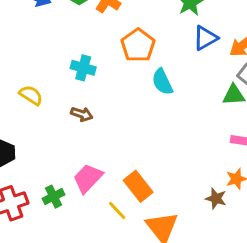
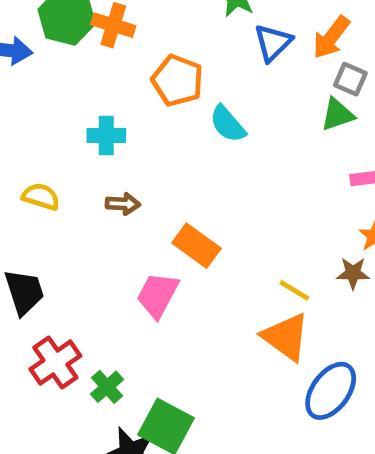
orange rectangle: (138, 186) -> (196, 246), moved
green cross: (54, 197) -> (107, 387), moved
yellow line: (117, 211) -> (294, 290), moved

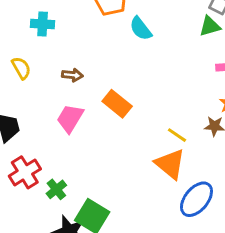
cyan cross: (106, 135) -> (43, 24), moved
yellow semicircle: (41, 197) -> (21, 68), turned 40
pink trapezoid: (158, 295) -> (70, 118), moved

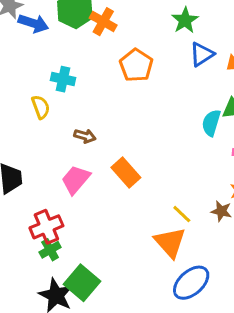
cyan semicircle: (141, 29) -> (211, 123), moved, turned 45
yellow semicircle: (21, 68) -> (41, 107), moved
red cross: (25, 172) -> (46, 227), moved

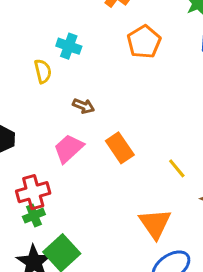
yellow line: (182, 214) -> (177, 168), moved

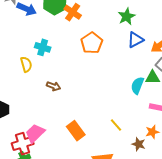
pink trapezoid: (69, 148) -> (35, 133), moved
orange rectangle: (120, 148) -> (76, 131), moved

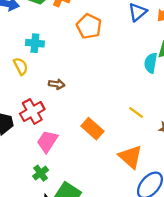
red cross: (23, 144) -> (32, 111), moved

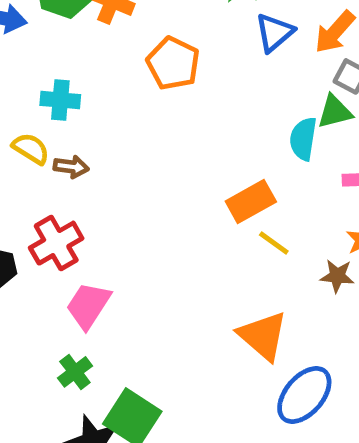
yellow semicircle: (21, 66) -> (31, 149), turned -30
brown arrow: (57, 84) -> (71, 167), moved
orange rectangle: (92, 129) -> (251, 201), moved, turned -70

